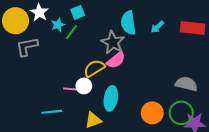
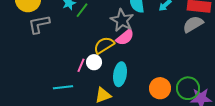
gray semicircle: (186, 84) -> (193, 24), moved, turned -45
pink line: (70, 89) -> (81, 65), turned -72

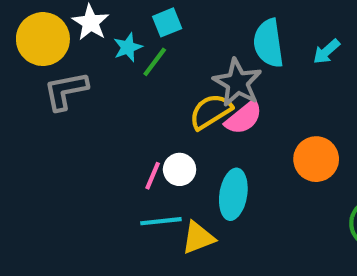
yellow semicircle: (104, 45) -> (211, 111), moved
cyan line: (63, 87) -> (161, 221), moved
orange circle: (160, 88) -> (316, 159), moved

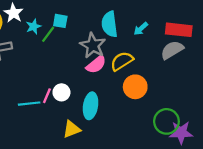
cyan square: (167, 22) -> (60, 21), moved, turned 32
yellow semicircle: (211, 111) -> (122, 61), moved
cyan line: (161, 221) -> (29, 104), moved

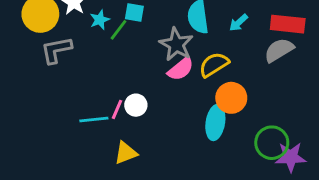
cyan ellipse: (91, 106) -> (215, 122), moved
yellow triangle: (72, 129) -> (126, 153), moved

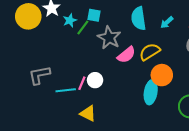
gray star: (176, 44) -> (109, 38), moved
gray L-shape: (56, 50) -> (39, 75), moved
yellow triangle: (126, 153) -> (88, 114), turned 48

